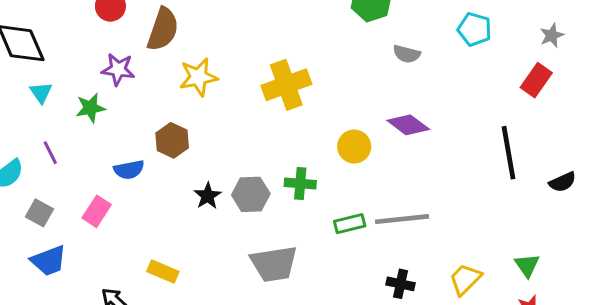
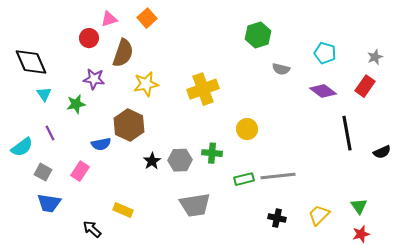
purple diamond: (408, 125) -> (323, 91), moved
brown hexagon: (172, 140) -> (129, 125), size x1.4
blue trapezoid: (49, 261) -> (49, 203), turned 30

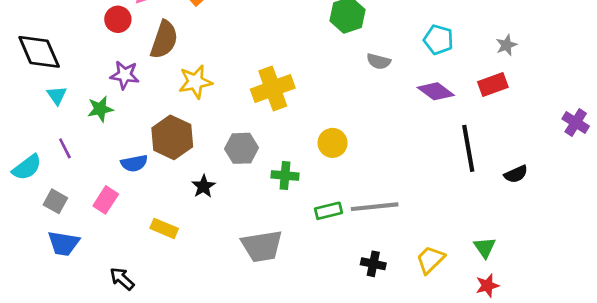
red rectangle: (365, 86) -> (493, 84), turned 35
gray hexagon: (180, 160) -> (242, 148), moved
yellow rectangle: (123, 210) -> (164, 228), moved

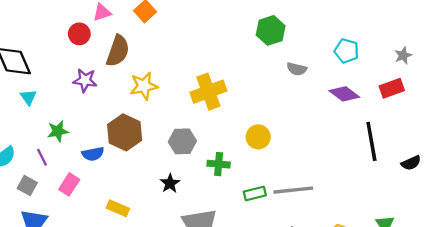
green star: (100, 109) -> (58, 131), moved
purple line: (65, 148) -> (42, 157), moved
black star: (203, 186) -> (170, 183), moved

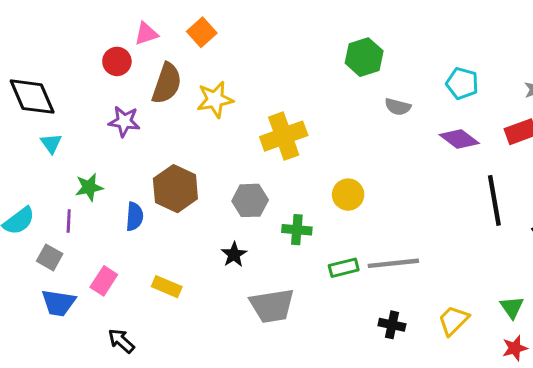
yellow star: (144, 86) -> (215, 99), moved
blue semicircle: (93, 154) -> (134, 217), turned -75
purple line: (42, 157) -> (69, 221), turned 30
pink rectangle: (69, 184) -> (104, 281), moved

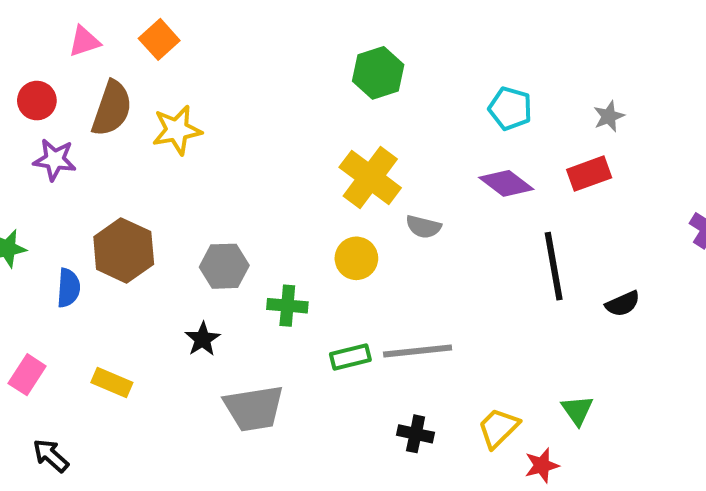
red circle: (117, 61) -> (37, 101), moved
gray semicircle: (398, 107) -> (423, 227), moved
yellow cross: (284, 136) -> (370, 177), moved, turned -33
red star: (515, 348) -> (542, 465), moved

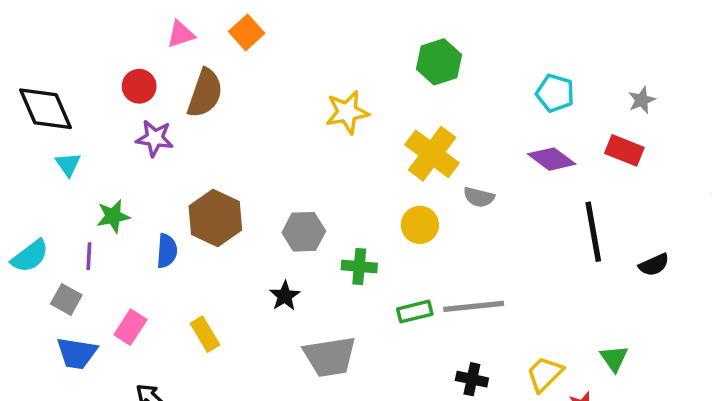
yellow star: (177, 130) -> (347, 112), moved
red rectangle: (589, 174) -> (624, 150), turned 42
yellow rectangle: (112, 383) -> (205, 334), turned 36

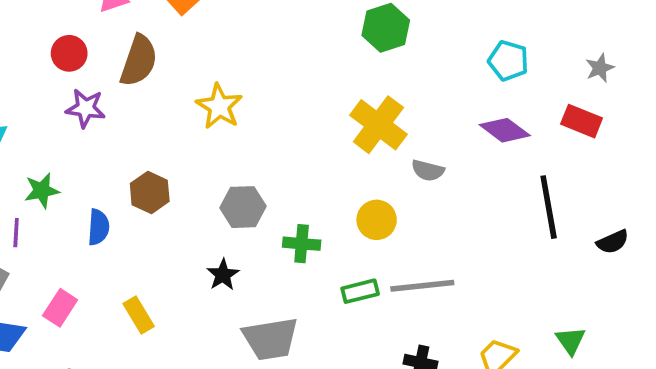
yellow star: (347, 112) -> (219, 106), moved, turned -30
brown hexagon: (215, 218) -> (150, 192), size x0.7
yellow circle: (420, 225) -> (377, 220), moved

